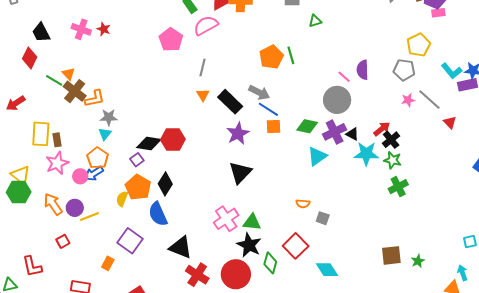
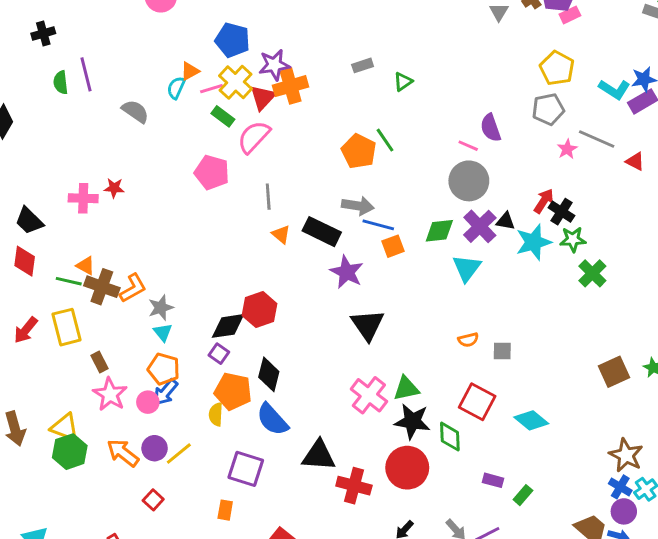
yellow rectangle: (41, 134) -> (66, 327), moved

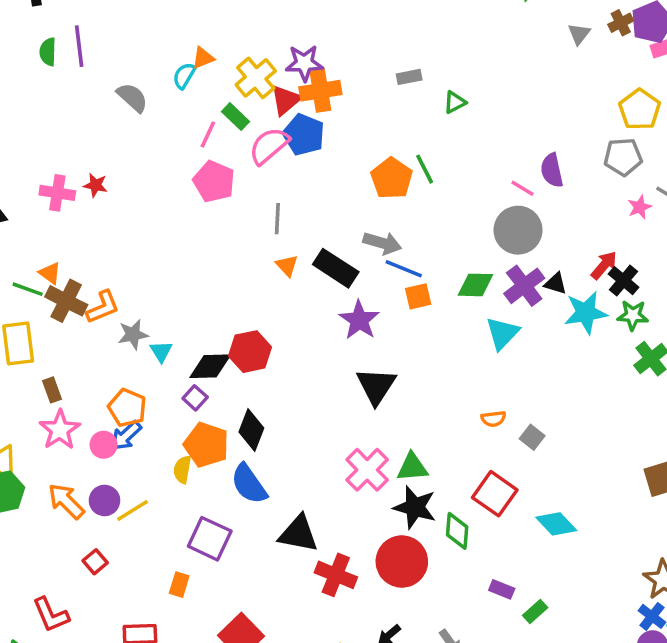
blue pentagon: (232, 40) -> (304, 135), moved
pink line: (212, 89) -> (208, 134), moved, turned -55
cyan triangle: (163, 332) -> (161, 351), moved
gray square: (502, 351) -> (532, 437), turned 30

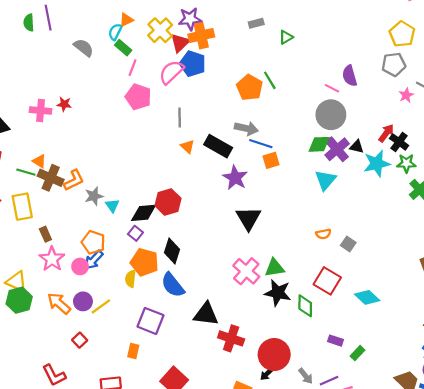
green rectangle: (235, 117) -> (123, 48), moved
green diamond: (475, 285) -> (319, 144), moved
red circle: (402, 562) -> (274, 355), moved

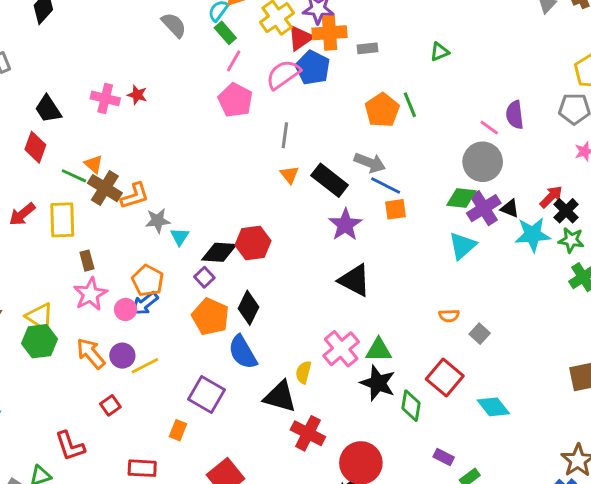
gray rectangle: (256, 23) -> (367, 48), moved
black triangle: (248, 218) -> (355, 280), turned -40
yellow semicircle: (130, 279) -> (303, 372), moved

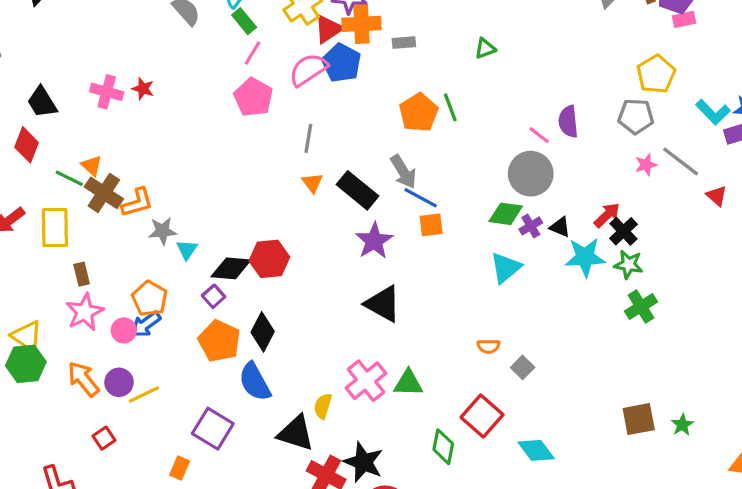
gray arrow: (370, 163) -> (403, 172), turned 36
purple cross: (484, 208) -> (531, 226), size x0.6
black star: (378, 383) -> (363, 462), moved

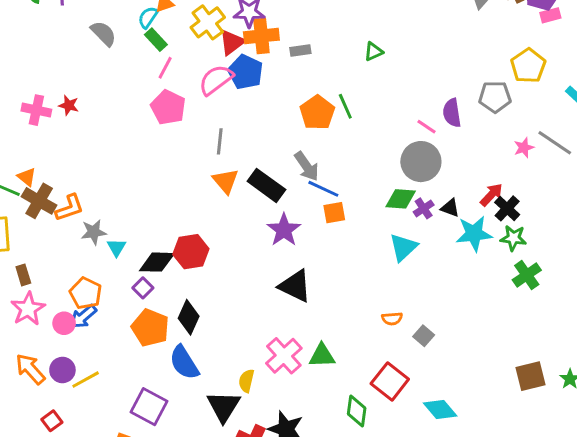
gray pentagon: (636, 116) -> (495, 97), moved
orange triangle: (312, 183) -> (226, 181), size x1.4
black triangle: (296, 433) -> (224, 406), turned 48

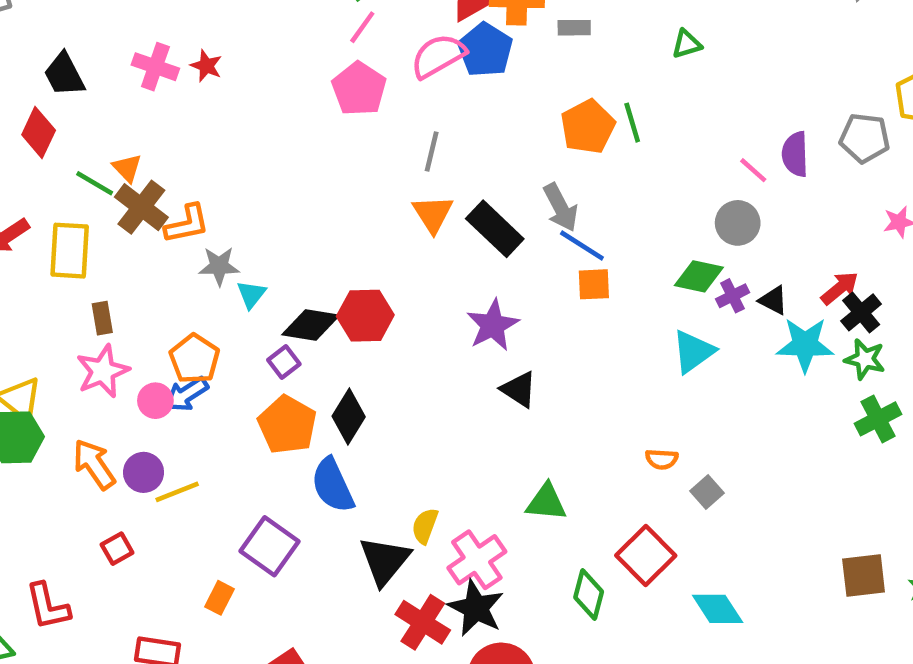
gray circle: (421, 162) -> (738, 223), size x0.7
purple star: (284, 230) -> (493, 325), moved
black triangle: (295, 286) -> (519, 389), size x0.7
pink cross: (284, 356) -> (477, 560), moved

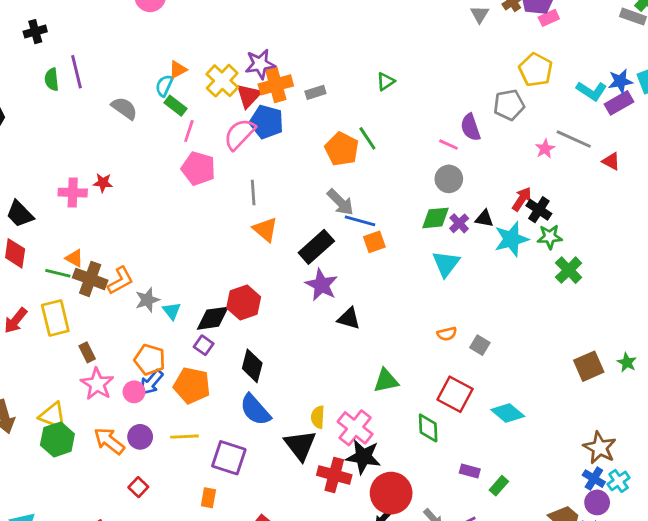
black rectangle: (495, 229) -> (316, 247), moved, turned -68
orange pentagon: (287, 425) -> (192, 385), moved
yellow line: (177, 492) -> (184, 437), moved, turned 36

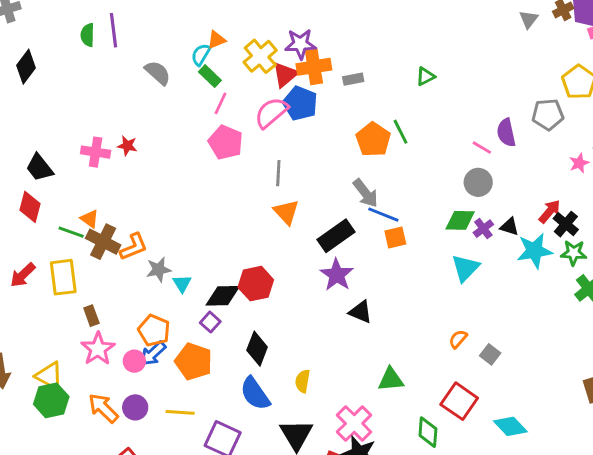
orange semicircle: (447, 334) -> (458, 339), turned 138
yellow semicircle: (318, 417) -> (303, 381), moved

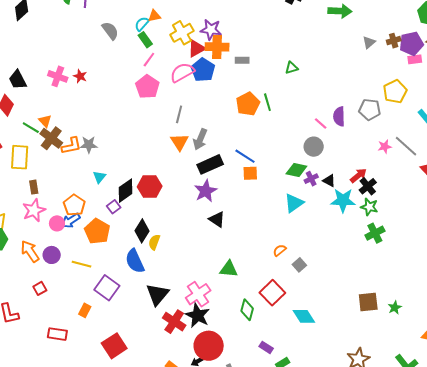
gray arrow: (366, 193) -> (200, 139), moved, turned 50
gray star: (159, 270) -> (89, 145), moved
black diamond: (223, 296) -> (126, 191), turned -45
yellow semicircle: (303, 381) -> (154, 242), moved

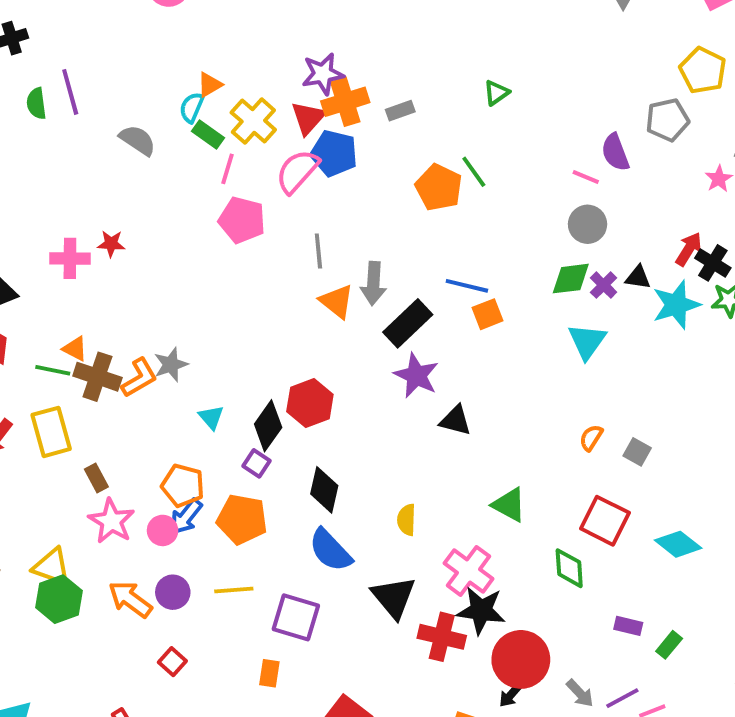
yellow cross: (182, 33) -> (253, 121), moved
yellow semicircle: (154, 242) -> (407, 520), moved
green triangle: (229, 269) -> (509, 505), turned 42

